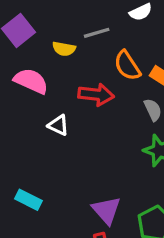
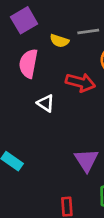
pink semicircle: (31, 81) -> (28, 64), turned -112
purple triangle: (106, 210) -> (86, 160), moved

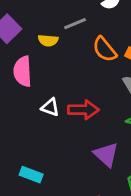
red arrow: (80, 82) -> (83, 110), moved

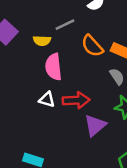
pink semicircle: (23, 71) -> (53, 67), moved
purple triangle: (106, 155) -> (95, 125), moved, turned 40

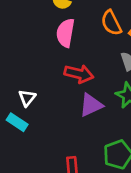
white triangle: (47, 99) -> (27, 98), moved, turned 36

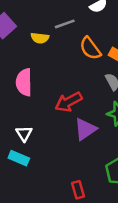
pink semicircle: (65, 33) -> (24, 82), moved
red arrow: (79, 74) -> (69, 102), turned 148

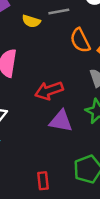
purple triangle: (85, 129) -> (61, 121), turned 35

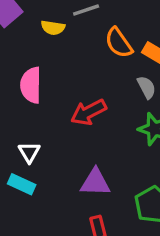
purple triangle: (61, 121) -> (95, 182), moved

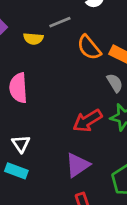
red arrow: (89, 112) -> (87, 121), moved
purple triangle: (95, 182) -> (78, 165), turned -32

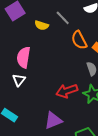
gray line: (60, 22) -> (63, 18), turned 56
white triangle: (21, 144) -> (19, 80), moved

